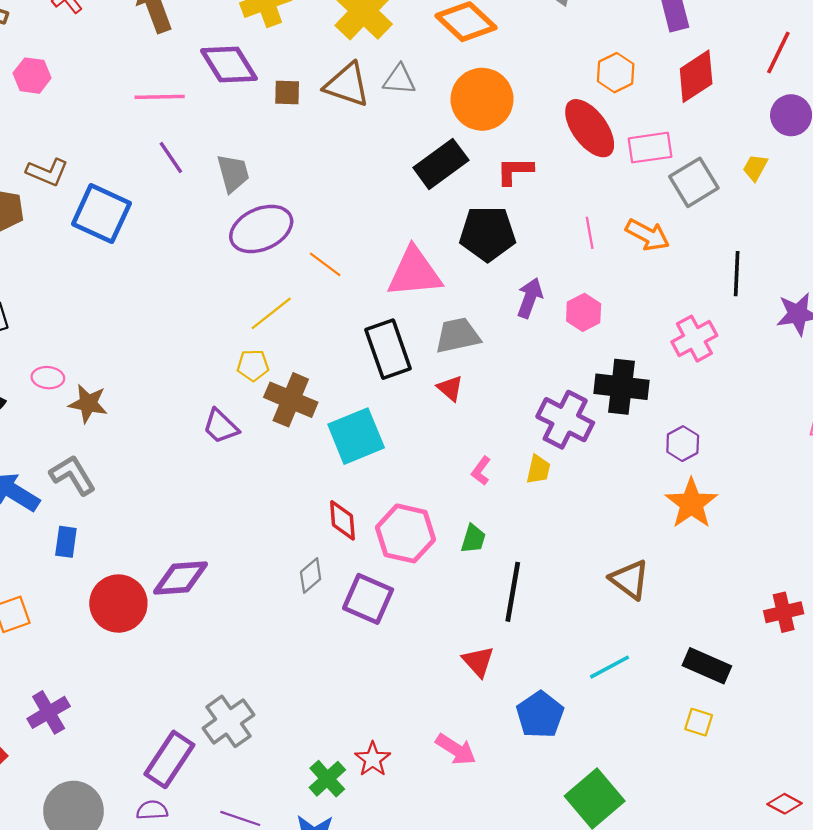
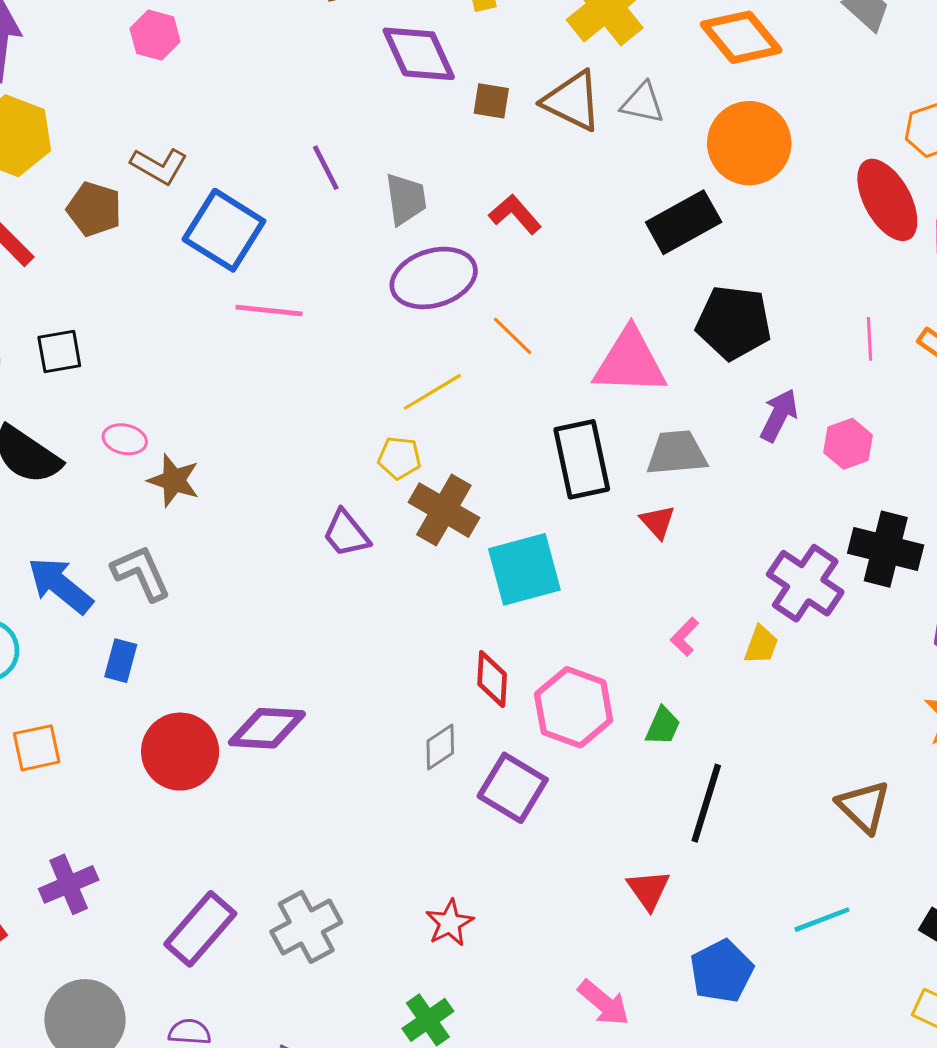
pink line: (160, 97) -> (269, 310), moved
red L-shape: (515, 171) -> (515, 214), moved, turned 42
purple rectangle: (169, 759) -> (200, 929), moved
red star: (373, 759) -> (450, 923), moved

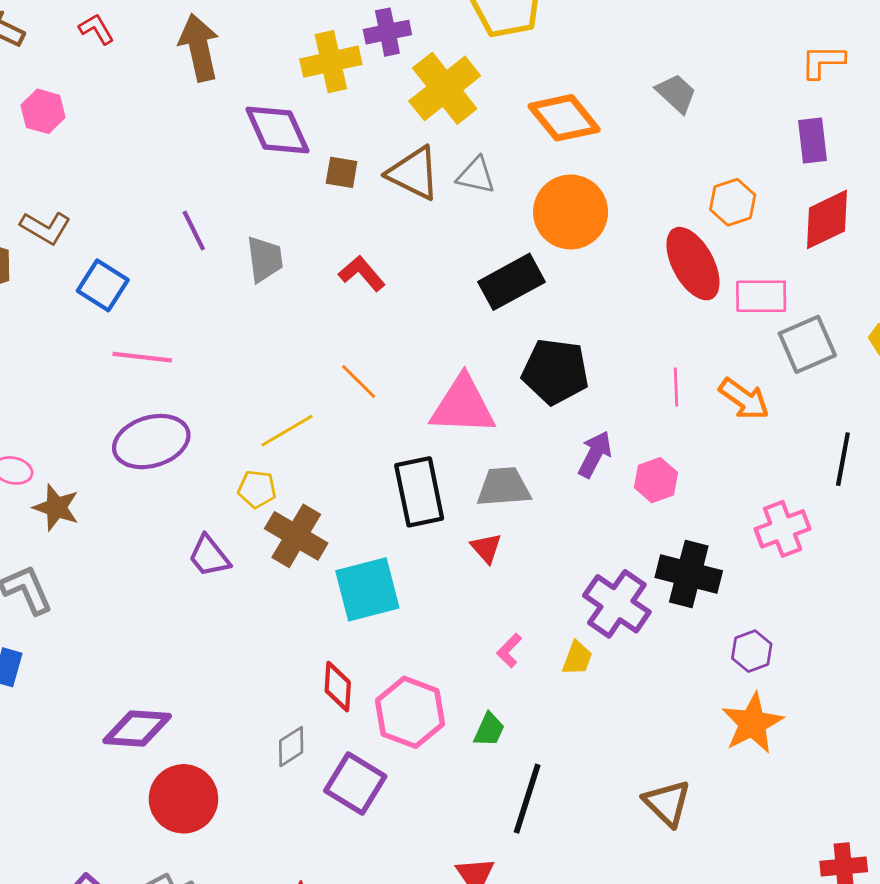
blue square: (224, 230) -> (103, 285), size x0.7
purple ellipse: (434, 278) -> (151, 442), moved
red circle: (180, 752) -> (183, 799), moved

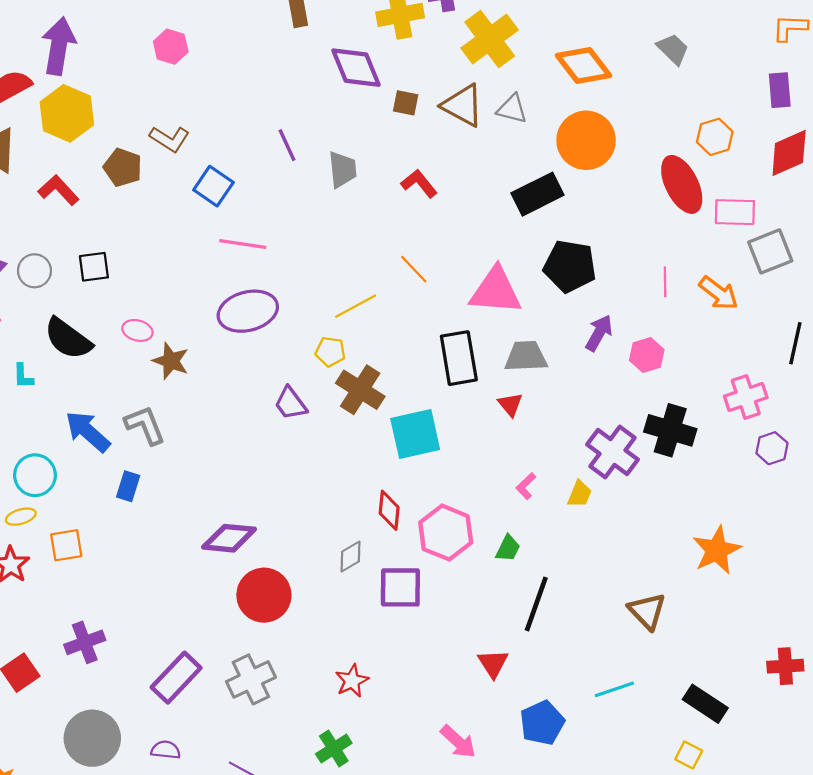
purple hexagon: (752, 651) -> (772, 448), moved
purple square: (355, 783) -> (400, 587), turned -33

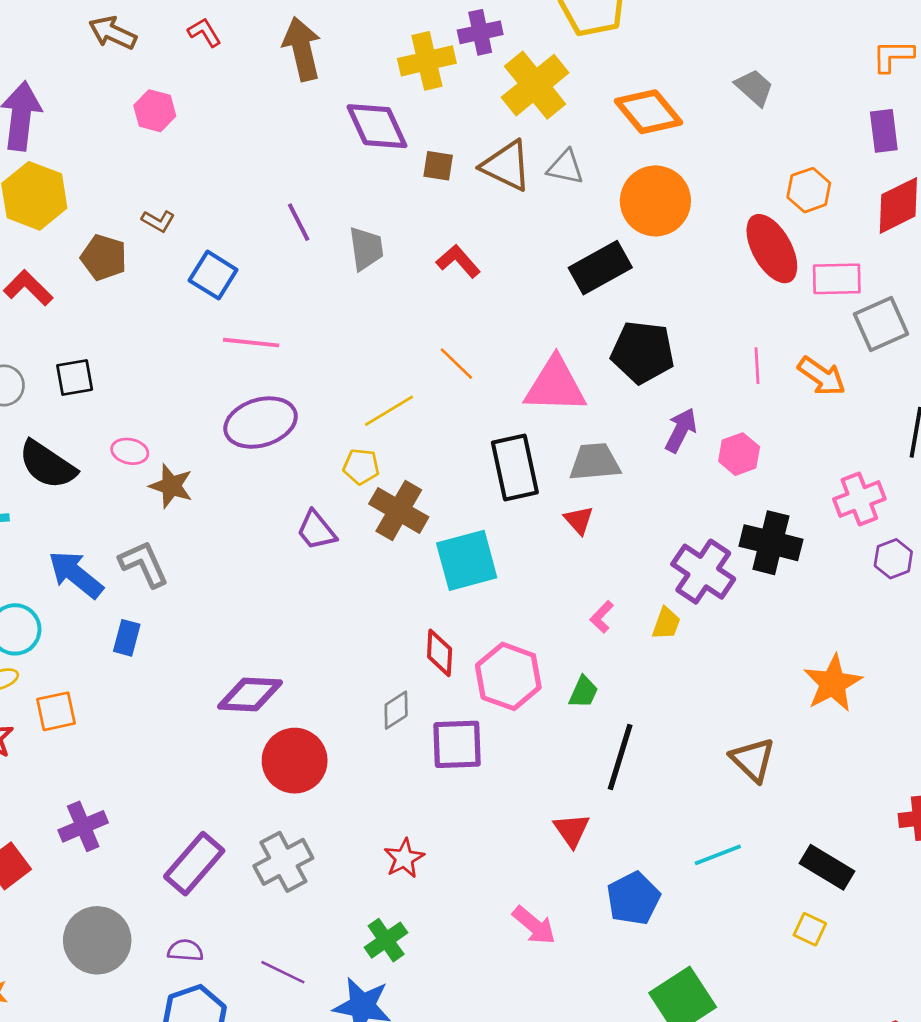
brown L-shape: (170, 139) -> (158, 221), size x0.7

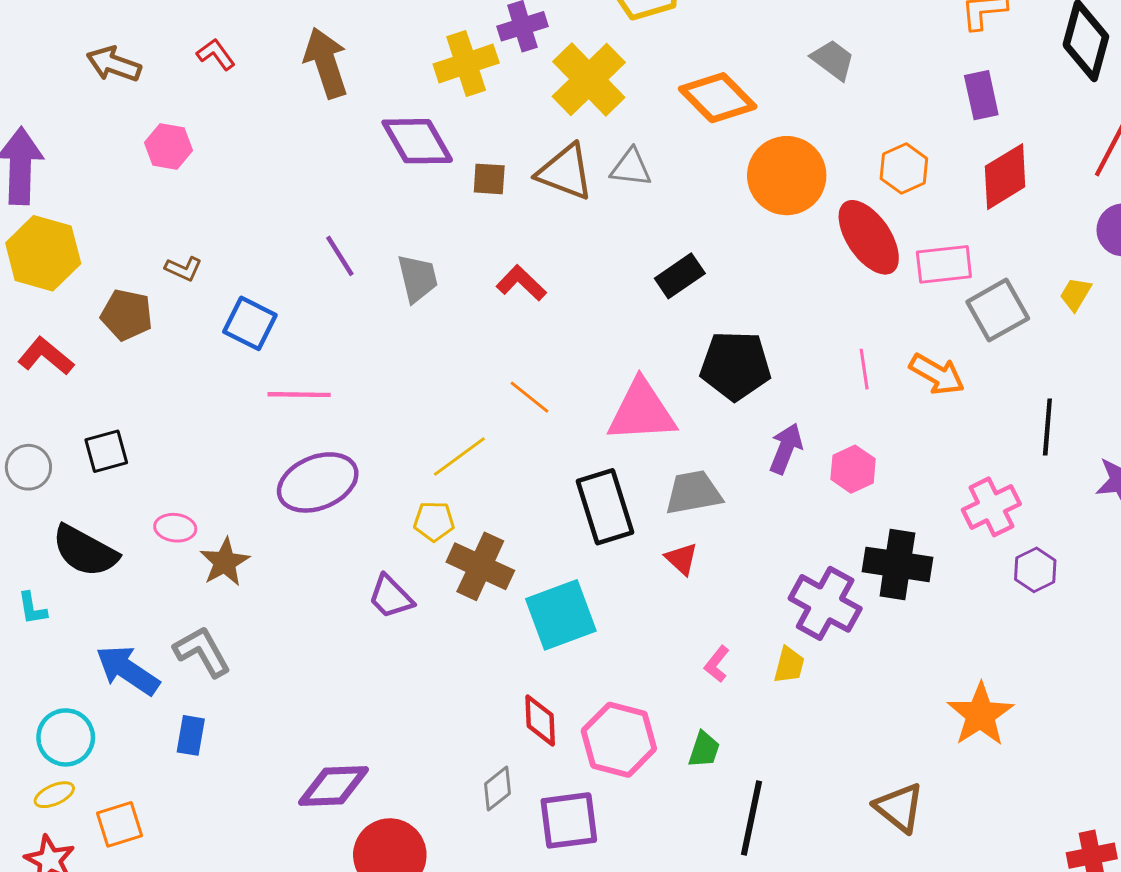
orange circle: (655, 201) -> (787, 176), moved
black rectangle: (600, 268) -> (680, 276), size x0.7
brown star: (171, 486) -> (225, 562), turned 30

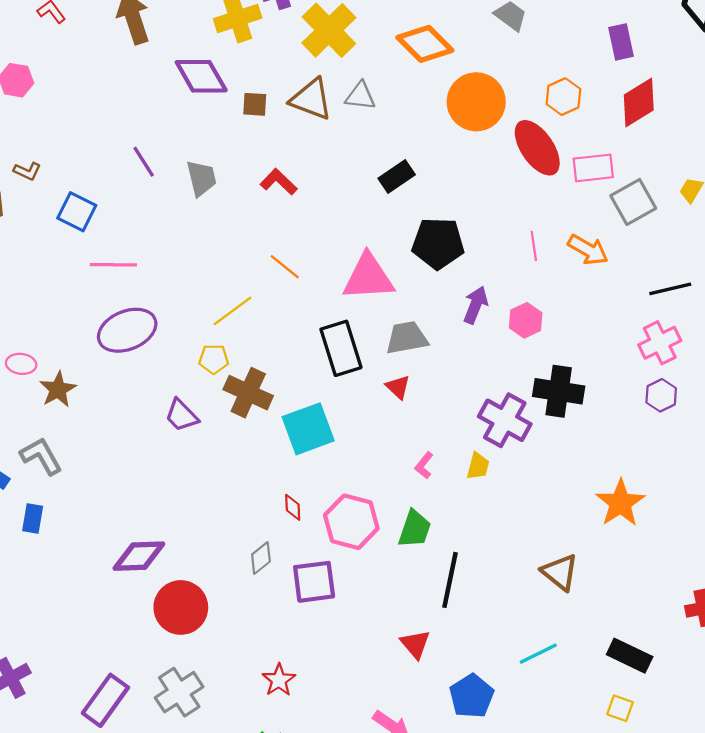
black line: (1047, 427) -> (670, 289), turned 72
pink cross: (991, 507) -> (660, 343), moved
red diamond: (540, 720) -> (293, 507), size x0.7
green trapezoid: (704, 750) -> (415, 529), size x1.4

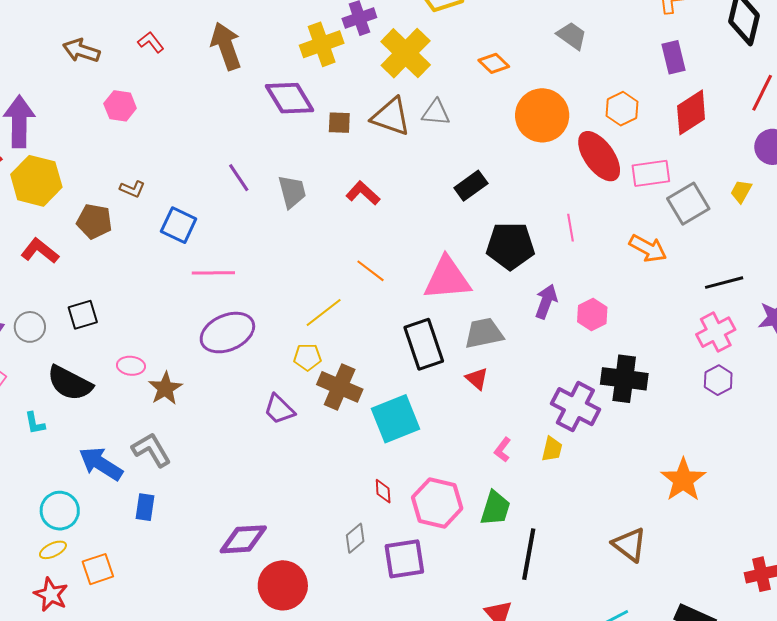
orange diamond: (425, 44) -> (494, 63), size x0.6
pink line: (534, 246) -> (570, 228), moved

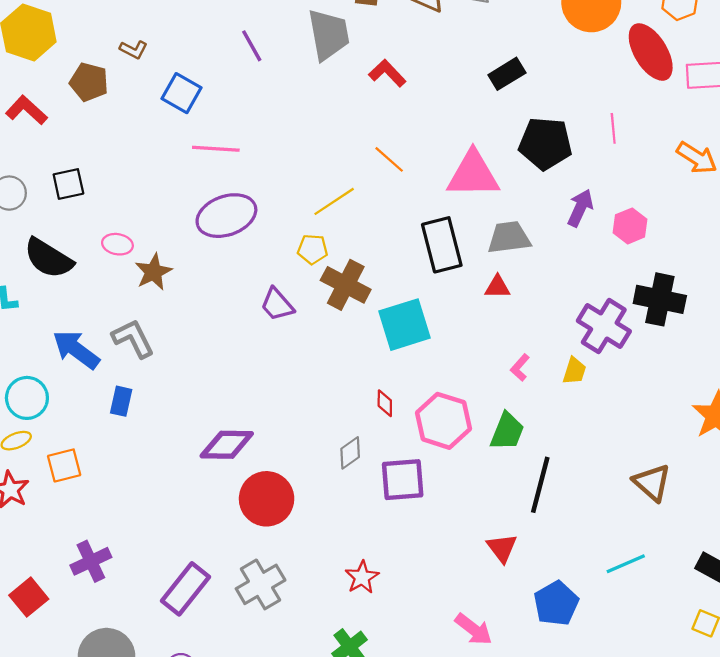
gray trapezoid: (292, 192) -> (329, 35), moved, size x1.4
red triangle: (477, 379) -> (497, 287), turned -45

